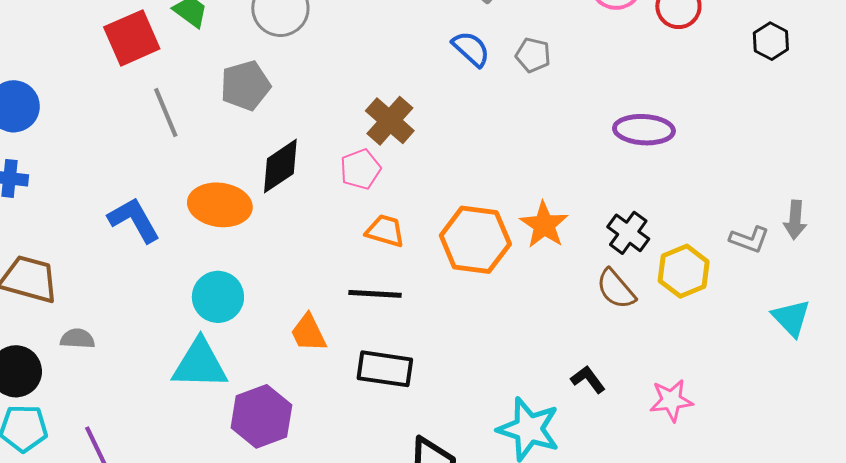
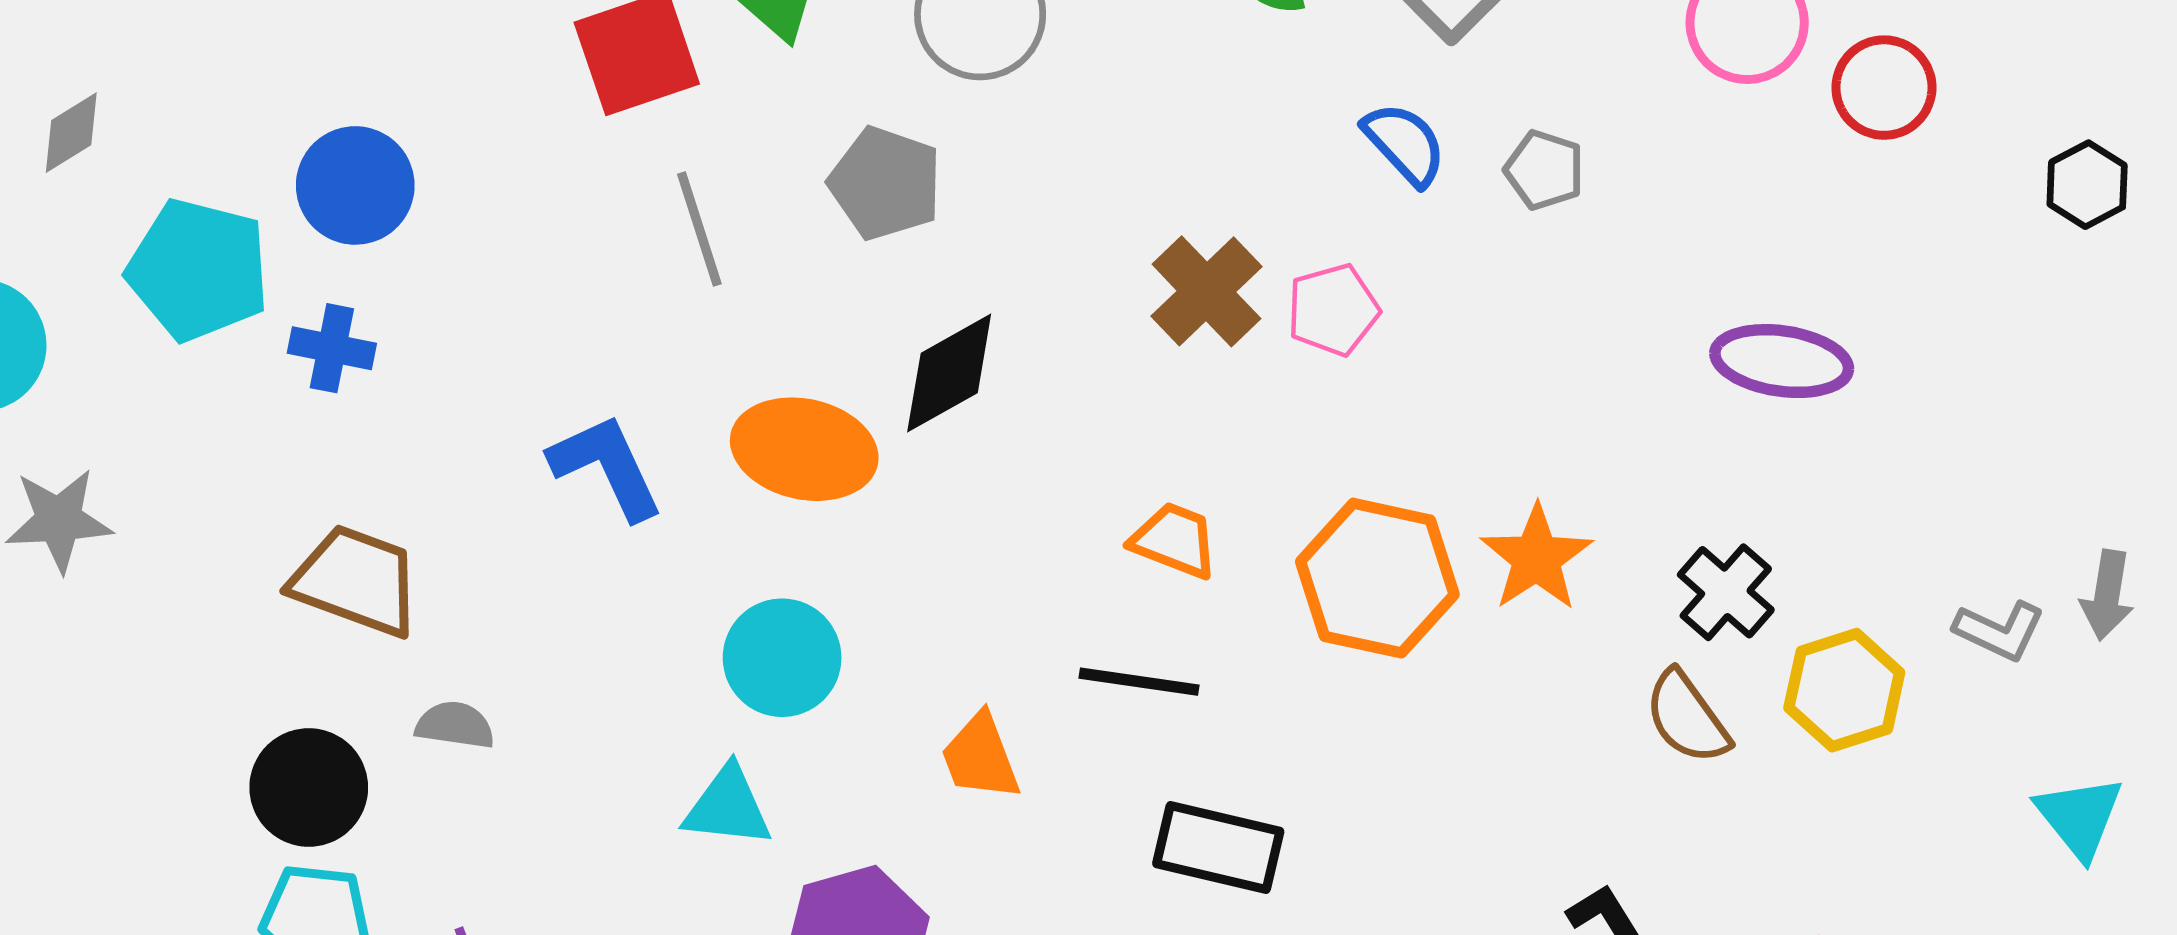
gray pentagon: (245, 86) -> (885, 183), turned 30
pink pentagon: (360, 169) -> (1333, 310), moved
cyan triangle: (200, 364) -> (728, 807), size x0.7
black rectangle: (385, 369) -> (1218, 847), moved

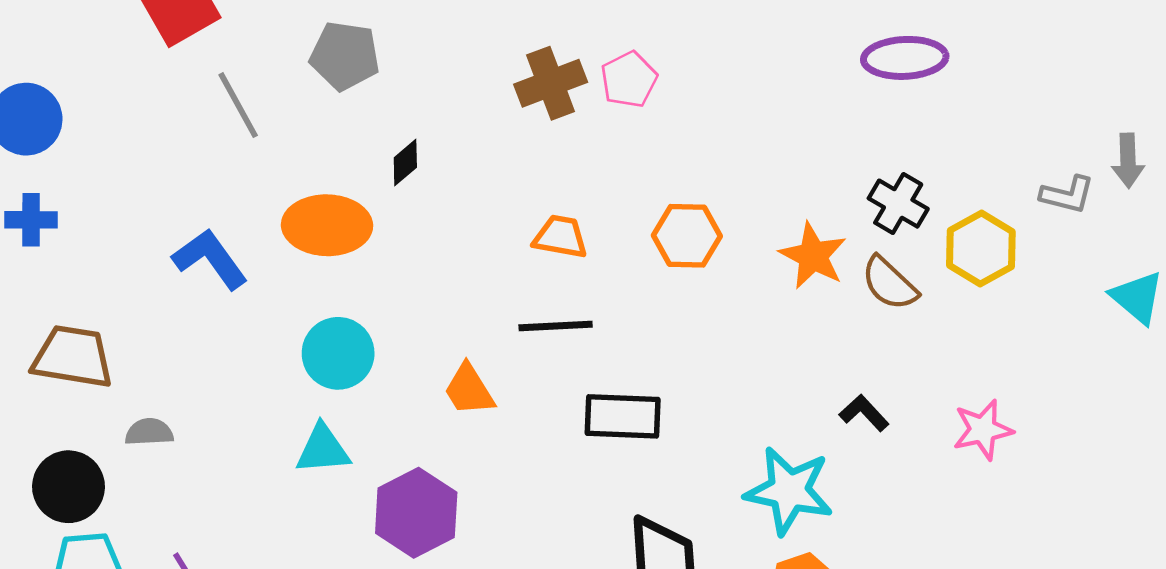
brown cross: (1206, 291) -> (551, 83), turned 34
black diamond: (949, 373) -> (405, 162), size x0.6
orange star: (1536, 558) -> (813, 256), moved
orange hexagon: (1377, 578) -> (687, 236), size x0.7

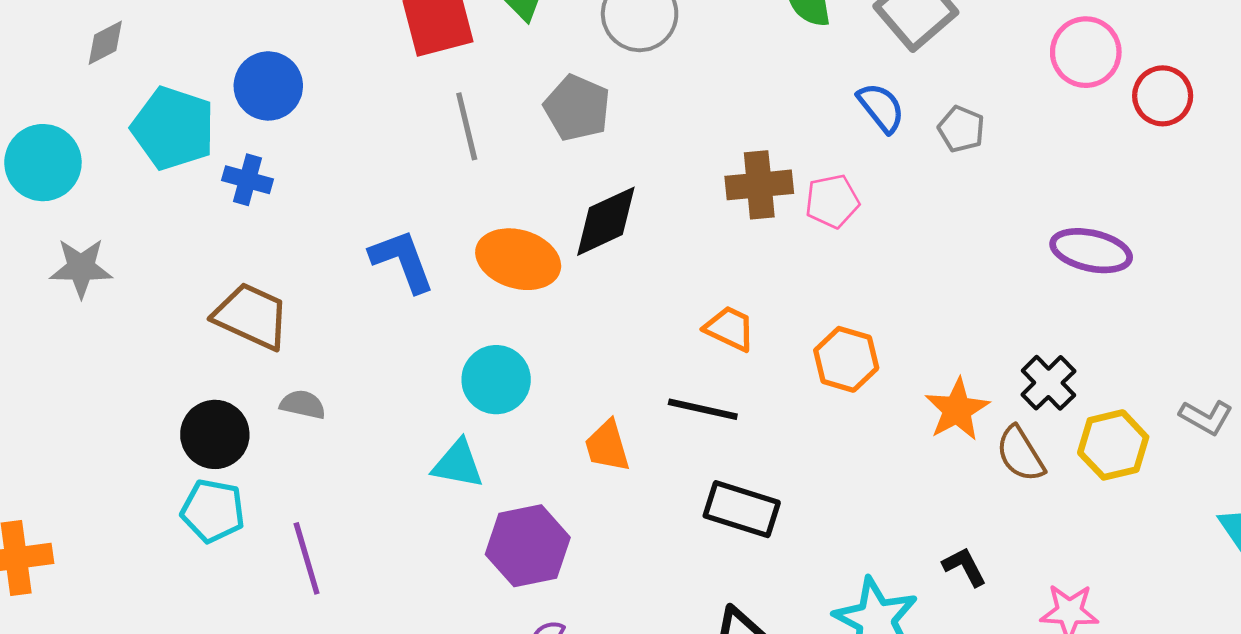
black diamond: (405, 162) -> (606, 221), size x1.8

